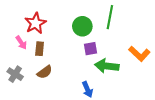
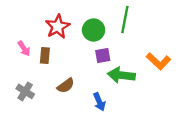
red star: (35, 23) -> (58, 27), moved
brown semicircle: (45, 72) -> (66, 86), moved
gray cross: (15, 74) -> (25, 91), moved

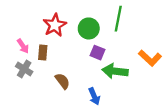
purple square: (103, 55) -> (97, 53), turned 32
brown semicircle: (66, 86) -> (62, 81), turned -91
gray cross: (25, 91) -> (24, 69), moved

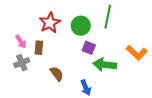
gray cross: (24, 69) -> (22, 63), turned 35

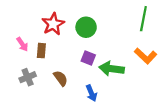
green line: (108, 17) -> (143, 19), moved
purple square: (89, 48) -> (88, 58), moved
gray cross: (22, 63) -> (28, 77), moved

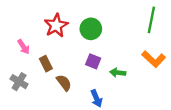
brown rectangle: (41, 51) -> (46, 64), moved, turned -32
green arrow: (112, 69) -> (118, 73), size x0.6
gray cross: (28, 77) -> (19, 82), moved, turned -35

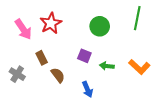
green circle: (91, 29) -> (100, 26), moved
pink arrow: (24, 47) -> (23, 29), moved, size x1.5
orange L-shape: (154, 59) -> (139, 67), moved

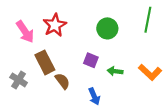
brown rectangle: (42, 58) -> (45, 62), size x1.5

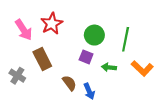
green line: (148, 20) -> (126, 39), moved
green circle: (107, 28) -> (94, 35), moved
brown semicircle: (62, 81) -> (69, 83), moved

